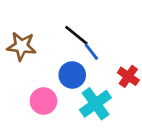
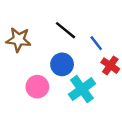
blue line: (91, 52) -> (96, 43), moved

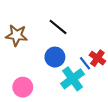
blue line: (96, 43) -> (85, 63), moved
pink circle: (37, 87) -> (23, 87), moved

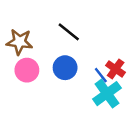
cyan cross: (73, 79) -> (107, 94), moved
pink circle: (23, 87) -> (27, 70), moved

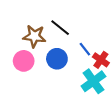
brown star: (19, 42) -> (34, 36), moved
blue line: (101, 75) -> (85, 49), moved

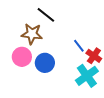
black line: (60, 28) -> (46, 15), moved
blue circle: (57, 59) -> (45, 63), moved

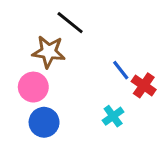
blue circle: (45, 63) -> (44, 122), moved
cyan cross: (87, 76) -> (113, 116), moved, size x0.6

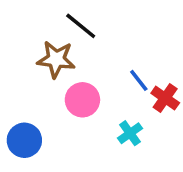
pink circle: (33, 87) -> (82, 100), moved
blue circle: (44, 122) -> (24, 140), moved

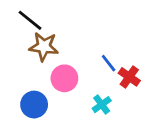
black line: (81, 26) -> (30, 20), moved
blue circle: (24, 140) -> (34, 105), moved

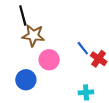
black line: (30, 20) -> (23, 16), turned 36
cyan cross: (102, 105) -> (86, 92), moved, turned 32

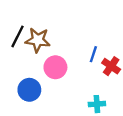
black line: (23, 16) -> (18, 36), moved, turned 42
blue line: (83, 48) -> (93, 54), turned 56

